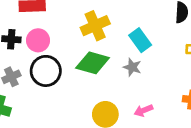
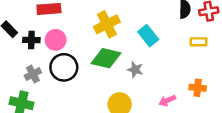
gray star: (132, 67) -> (135, 70), moved
pink arrow: (144, 110) -> (167, 101), moved

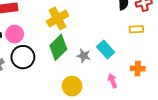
cyan rectangle: (148, 36) -> (106, 50), moved
green diamond: (106, 58) -> (58, 47), turned -55
pink arrow: (167, 101) -> (112, 81), turned 96

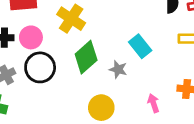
yellow cross: (58, 18) -> (71, 19), moved, turned -30
cyan rectangle: (106, 50) -> (140, 46), moved

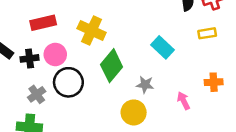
gray star: (118, 69) -> (145, 85), moved

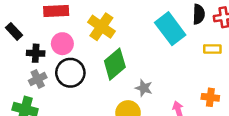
cyan rectangle: (162, 47) -> (170, 29), moved, size x1.4
black cross: (30, 58) -> (36, 53), moved

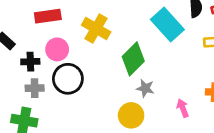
green diamond: (115, 64) -> (133, 59), moved
gray cross: (38, 79) -> (35, 88), turned 30

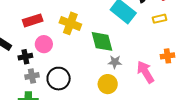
green diamond: (133, 59) -> (102, 41), turned -50
black circle: (68, 79) -> (59, 79), moved
pink arrow: (183, 108) -> (145, 72), size x1.6

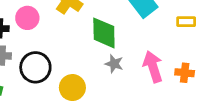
pink arrow: (145, 72) -> (153, 67), moved
yellow circle: (108, 84) -> (72, 88), moved

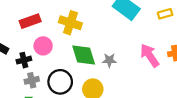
green diamond: (104, 33) -> (84, 55), moved
gray star: (114, 64) -> (109, 60), moved

